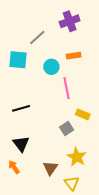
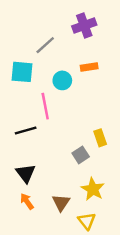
pink line: (67, 88) -> (45, 106), moved
yellow rectangle: (83, 114) -> (100, 138), turned 48
orange arrow: (14, 167) -> (27, 201), moved

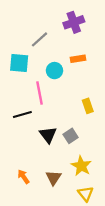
yellow rectangle: (100, 138) -> (88, 106), moved
black triangle: (26, 173) -> (48, 135), moved
yellow triangle: (87, 221) -> (86, 194), moved

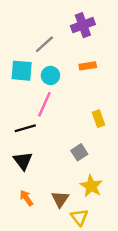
cyan circle: (55, 71) -> (50, 75), moved
pink line: (40, 93) -> (44, 104), turned 35
black triangle: (48, 135) -> (23, 161), moved
yellow triangle: (86, 194) -> (79, 217), moved

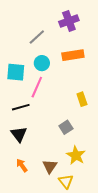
orange rectangle: (88, 66) -> (73, 55), size x1.5
cyan square: (22, 71) -> (16, 72), moved

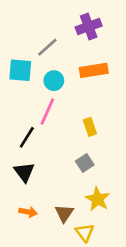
cyan square: (16, 72) -> (20, 70), moved
yellow rectangle: (82, 99) -> (90, 127), moved
black line: (21, 107) -> (27, 137), turned -42
orange arrow: (22, 165) -> (28, 212), turned 136

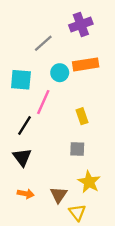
cyan square: (20, 70) -> (21, 80), moved
cyan circle: (54, 81) -> (60, 73), moved
gray square: (85, 163) -> (77, 149), turned 35

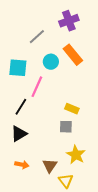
orange rectangle: (86, 64) -> (73, 55), turned 60
yellow rectangle: (82, 116) -> (72, 109), moved, turned -48
black triangle: (22, 157) -> (19, 134), turned 36

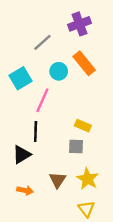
cyan square: (18, 68) -> (20, 78), turned -36
black line: (21, 107) -> (36, 131), moved, turned -30
brown triangle: (50, 166) -> (58, 180), moved
yellow triangle: (66, 181) -> (86, 209), moved

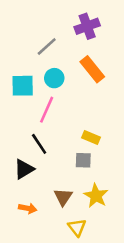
cyan circle: (59, 71) -> (54, 78), moved
cyan square: (20, 78) -> (23, 86), turned 30
black line: (36, 131) -> (39, 144), turned -36
yellow triangle: (86, 209) -> (77, 227), moved

